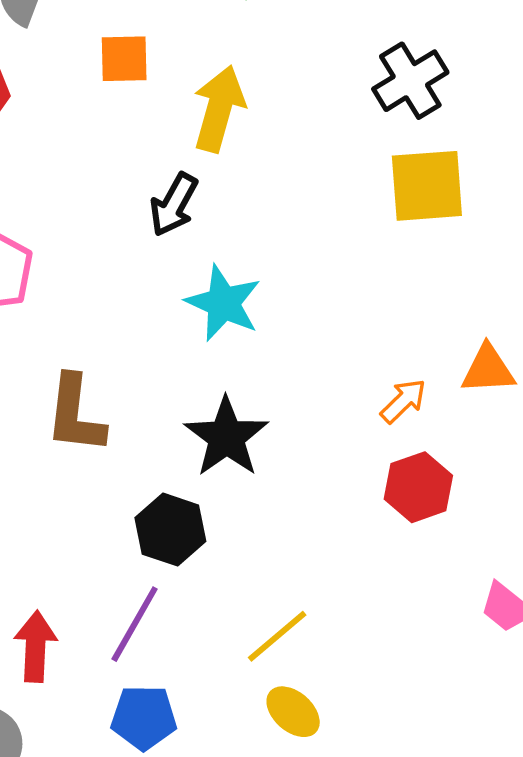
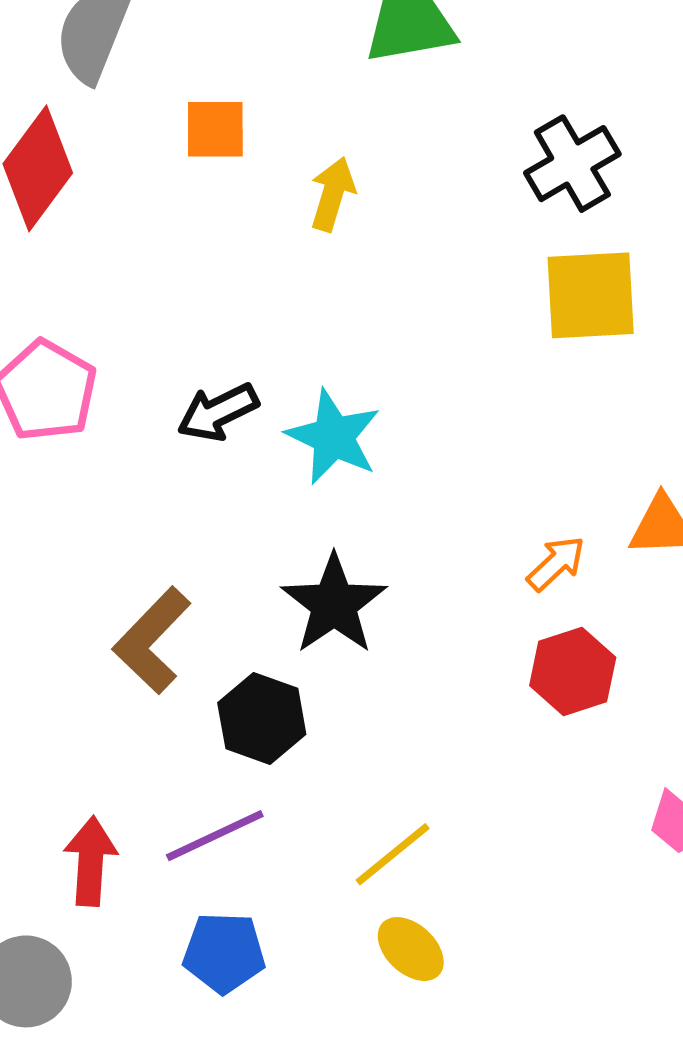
yellow arrow: (219, 109) -> (333, 194), size x0.7
black arrow: (174, 205) -> (218, 412), moved, turned 34
brown L-shape: (75, 414) -> (152, 640), moved, turned 36
purple line: (135, 624) -> (215, 836), turned 34

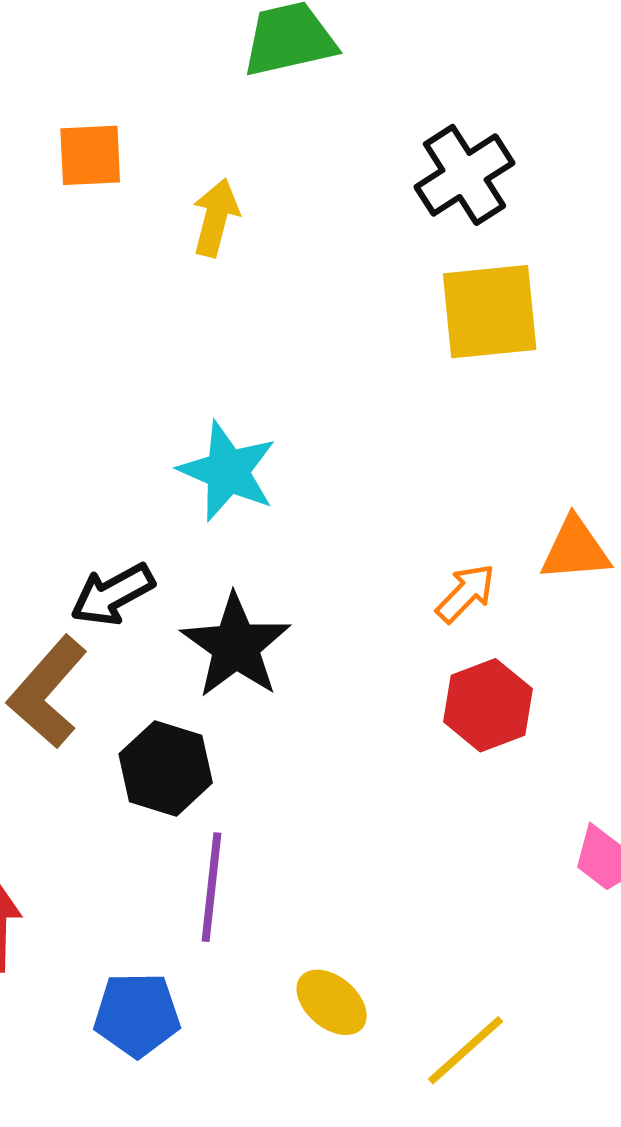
black arrow: (218, 412) -> (112, 594), moved
purple line: (215, 836) -> (212, 887), moved, turned -56
yellow line: (393, 854) -> (466, 1050), moved

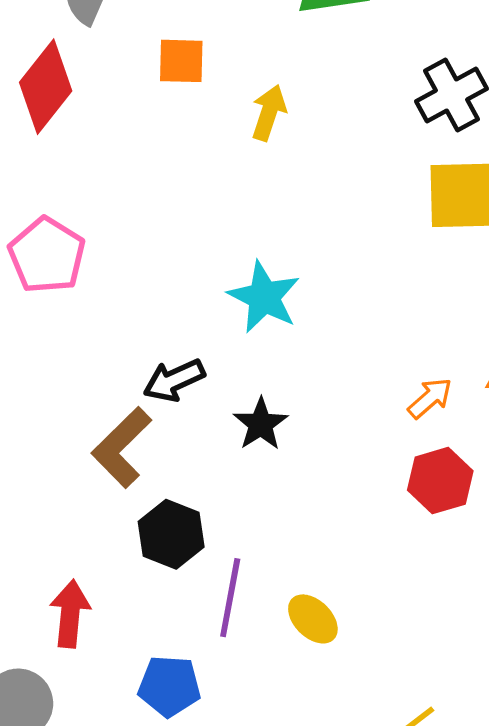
black star: (236, 646) -> (261, 424), size x0.7
black hexagon: (166, 768) -> (171, 534), moved
yellow ellipse: (332, 1002) -> (313, 619), moved

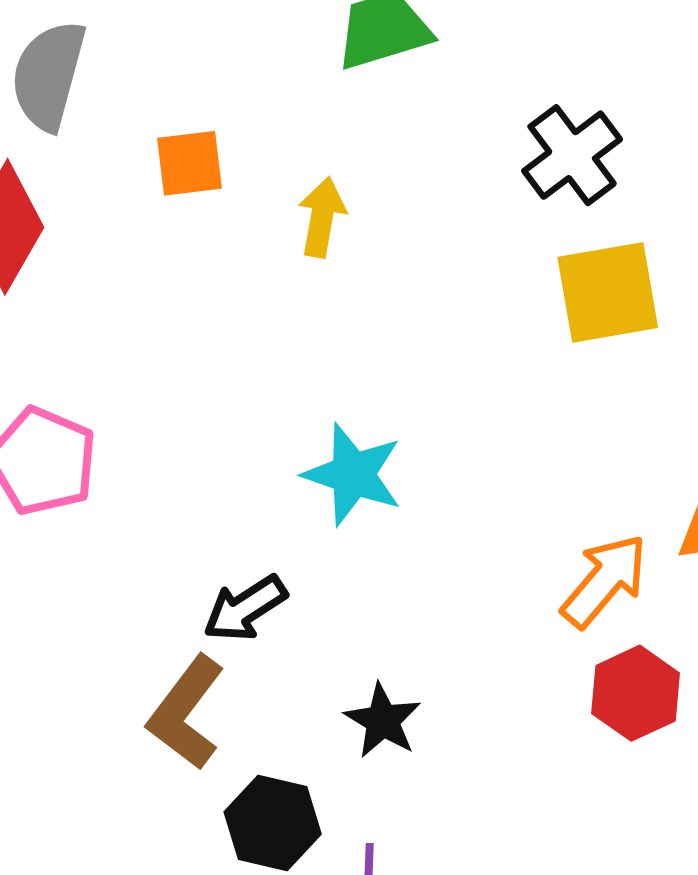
orange arrow: (430, 398) -> (604, 581), size x1.5
black star: (261, 424) -> (383, 721), moved

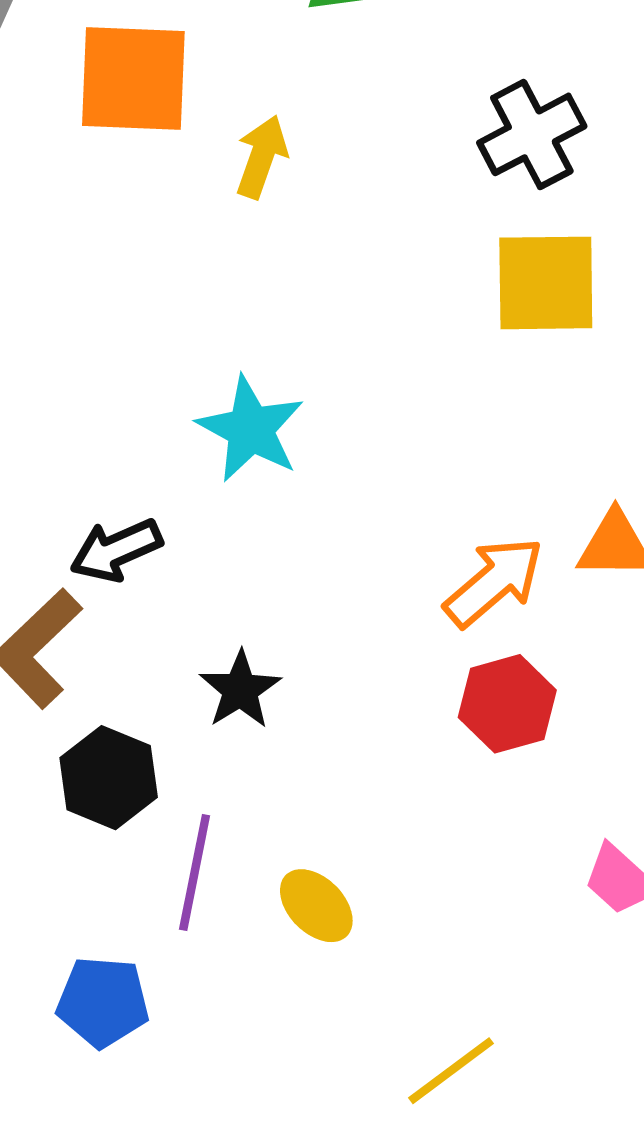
orange square: (190, 163) -> (133, 79), size x1.6

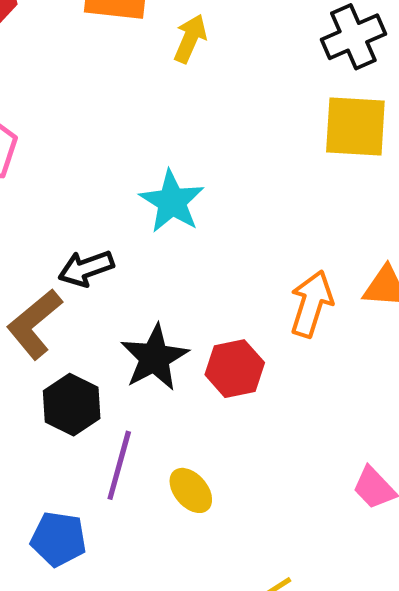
orange arrow: (494, 582) -> (311, 304), turned -36
black star: (240, 690) -> (154, 358), size x1.4
red hexagon: (507, 704) -> (235, 369), moved

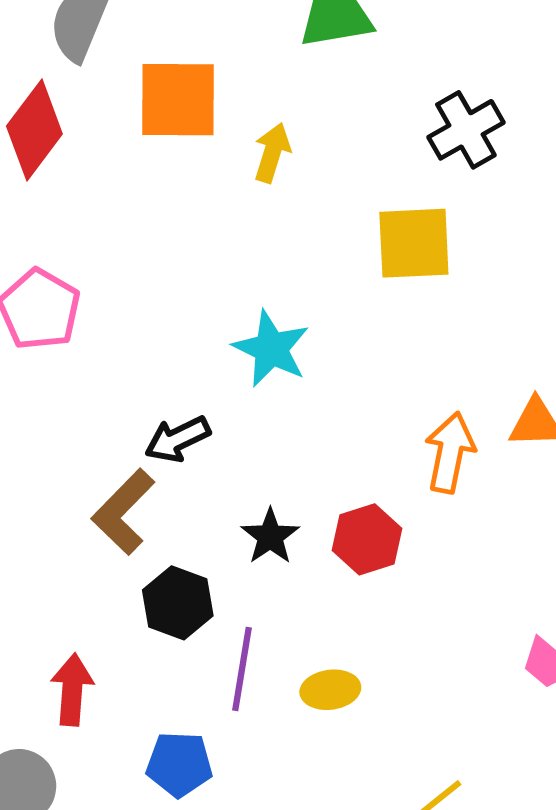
yellow square: (355, 127) -> (414, 243), moved
black star: (154, 358) -> (270, 536), size x0.7
yellow ellipse: (191, 490) -> (330, 690), turned -51

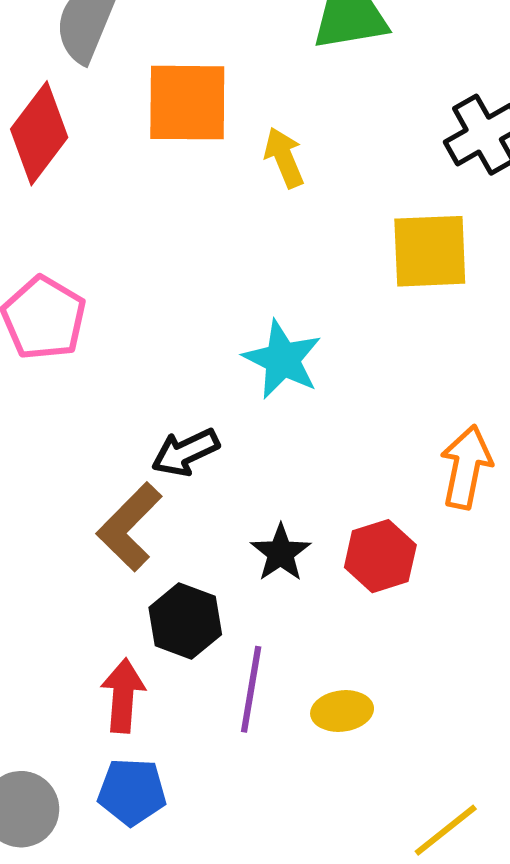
yellow arrow: (272, 153) -> (284, 158), turned -40
red arrow: (72, 690) -> (123, 696), moved
blue pentagon: (179, 764) -> (132, 792), moved

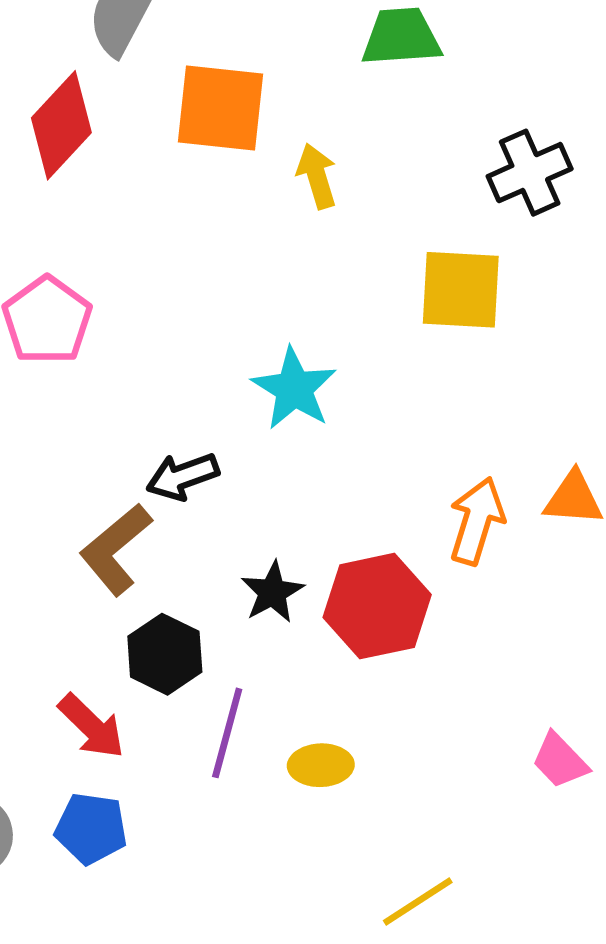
red hexagon: (380, 556) -> (377, 606), size x1.4
red arrow: (123, 696) -> (92, 726), turned 124

